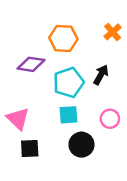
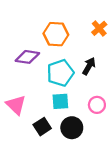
black square: (30, 149) -> (42, 127), moved, turned -30

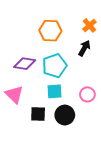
purple diamond: (27, 57) -> (25, 64), moved
black arrow: (89, 66) -> (84, 48), moved
black square: (42, 127) -> (38, 114), turned 35

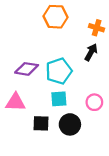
orange cross: (89, 25) -> (97, 28), turned -32
orange hexagon: (50, 31) -> (55, 17), moved
pink triangle: (14, 94) -> (15, 102), turned -42

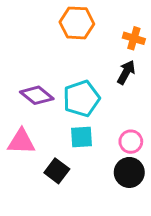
purple diamond: (27, 69) -> (37, 95), turned 30
black square: (41, 123) -> (57, 171), turned 35
black circle: (70, 124) -> (129, 172), moved

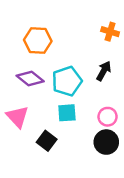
orange hexagon: (77, 23) -> (38, 41), moved
black arrow: (126, 72) -> (104, 71), moved
pink triangle: (21, 142) -> (17, 117), turned 45

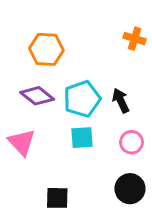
black arrow: (104, 71) -> (121, 100), moved, turned -54
black square: (47, 141) -> (57, 198), moved, turned -36
black circle: (106, 142) -> (130, 189), moved

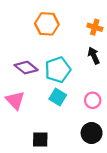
orange hexagon: (46, 49) -> (47, 24), moved
black arrow: (121, 100) -> (94, 56), moved
cyan square: (82, 138) -> (58, 97), turned 35

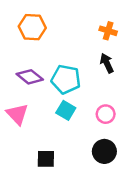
orange hexagon: (47, 24) -> (32, 27), moved
cyan pentagon: (58, 70) -> (66, 79), turned 30

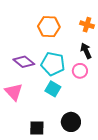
orange hexagon: (32, 27) -> (49, 27), moved
pink circle: (106, 114) -> (80, 71), moved
black circle: (104, 151) -> (71, 122), moved

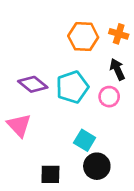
orange hexagon: (49, 27) -> (83, 37), moved
cyan pentagon: (53, 64) -> (72, 87), turned -30
cyan square: (53, 89) -> (85, 140), moved

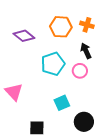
purple diamond: (33, 84) -> (24, 36), moved
cyan square: (85, 140) -> (62, 103), turned 35
black circle: (97, 166) -> (84, 122), moved

